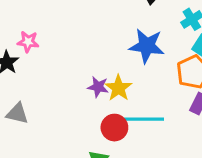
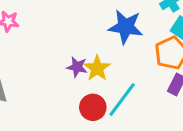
cyan line: (144, 119) -> (122, 99), turned -54

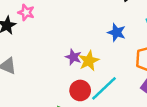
blue star: (126, 27) -> (116, 32), size x0.7

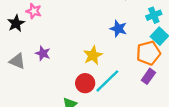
purple star: (73, 57) -> (43, 53), moved

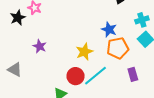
orange pentagon: (148, 53) -> (118, 48), moved
gray triangle: (17, 61) -> (15, 70), moved
purple rectangle: (148, 76) -> (133, 74), turned -56

